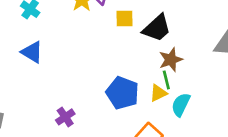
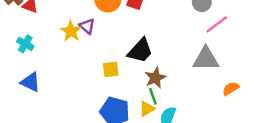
yellow square: (125, 18) -> (111, 69), moved

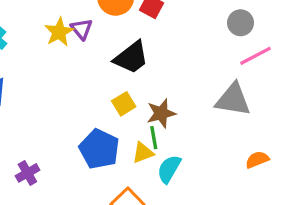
black trapezoid: (140, 51) -> (131, 58), moved
yellow square: (111, 69) -> (124, 104), moved, turned -35
orange semicircle: (231, 88) -> (257, 160), moved

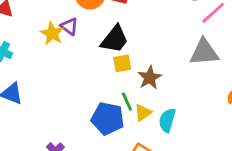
yellow square: (124, 104) -> (122, 63), moved, turned 36
green line: (154, 138) -> (127, 102), moved

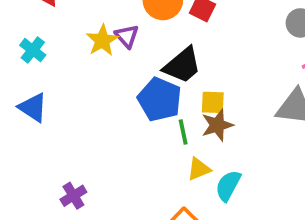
yellow square: (122, 63) -> (213, 102), moved
green line: (127, 102) -> (183, 132), moved
blue pentagon: (108, 118) -> (160, 99), moved

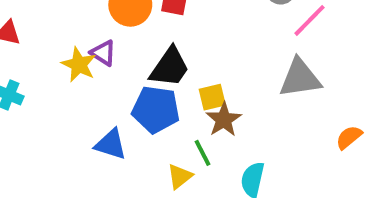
blue triangle: (33, 107) -> (111, 144), moved
green line: (183, 132) -> (202, 153), moved
yellow triangle: (199, 169) -> (180, 176), moved

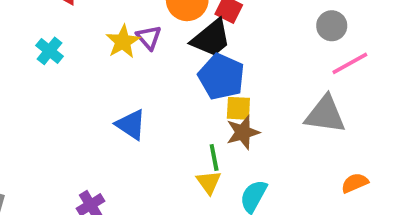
black trapezoid: (170, 67) -> (211, 38), moved
blue pentagon: (156, 109) -> (221, 77), moved
yellow triangle: (180, 176) -> (209, 182), moved, turned -44

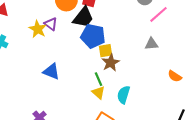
gray triangle: (325, 115) -> (152, 44), size x0.6
orange semicircle: (355, 183) -> (175, 76), turned -112

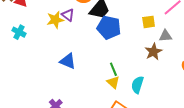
yellow star: (38, 29) -> (55, 20), turned 30
yellow square: (106, 51) -> (149, 22), moved
brown star: (111, 63) -> (153, 52), moved

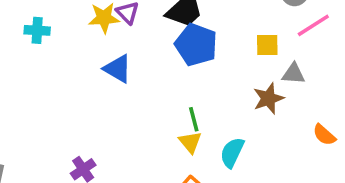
cyan cross: (19, 32) -> (37, 30), turned -32
blue triangle: (68, 61) -> (118, 69), moved

